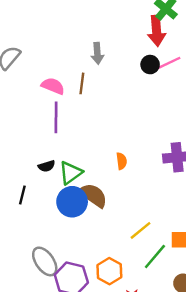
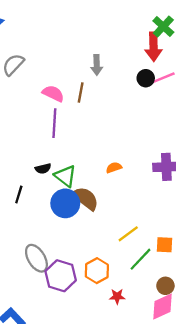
orange semicircle: (122, 161) -> (114, 168), turned -105
green triangle: (71, 173) -> (65, 176), turned -50

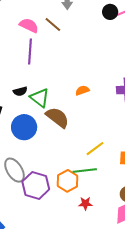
brown line: (81, 92) -> (53, 25), turned -60
blue circle: (65, 203) -> (24, 127), moved
green line: (141, 259) -> (85, 170), moved, turned 40

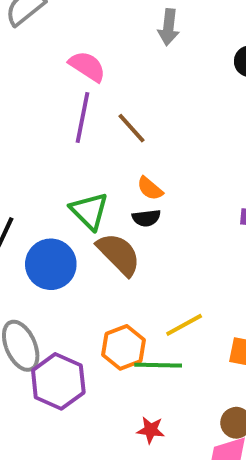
brown line: (53, 25) -> (131, 128), moved
orange semicircle: (82, 90) -> (150, 188), moved, turned -128
black semicircle: (20, 91) -> (146, 218), moved
orange hexagon: (68, 181) -> (123, 347), moved

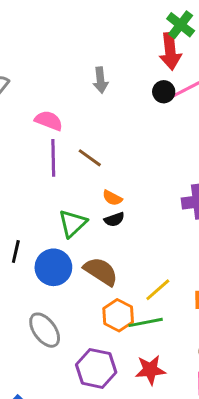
green triangle: (89, 211) -> (73, 223), turned 44
brown semicircle: (119, 254) -> (101, 271), moved
purple hexagon: (58, 381) -> (96, 368), moved
red star: (151, 430) -> (150, 370), size x1.5

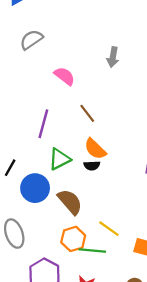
purple line: (53, 158) -> (43, 124), moved
orange semicircle: (112, 198) -> (95, 149), size x1.5
yellow line: (158, 290) -> (109, 229), turned 60

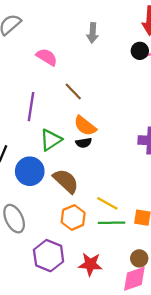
green line: (92, 251) -> (112, 223), moved

